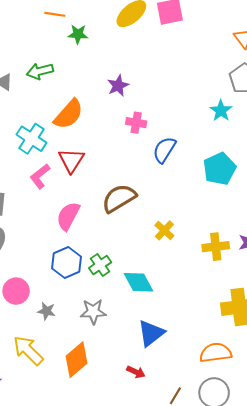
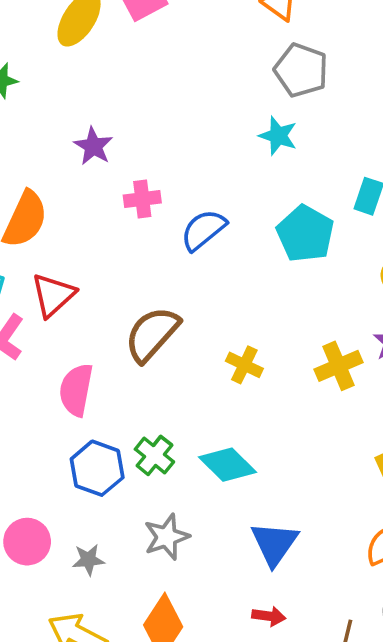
blue semicircle: (164, 150) -> (203, 230), turned 36
red triangle: (71, 160) -> (53, 295), turned 32

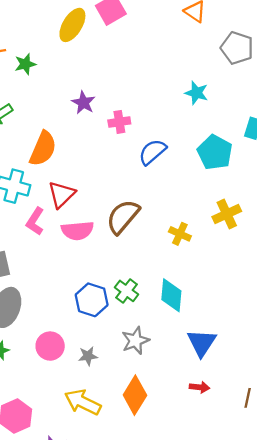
gray pentagon: (301, 70) -> (237, 48), moved
pink cross: (142, 199) -> (119, 122), moved
yellow cross: (338, 366) -> (227, 214), moved
pink semicircle: (76, 390) -> (77, 231), moved, turned -104
cyan diamond: (227, 465) -> (171, 295), turned 52

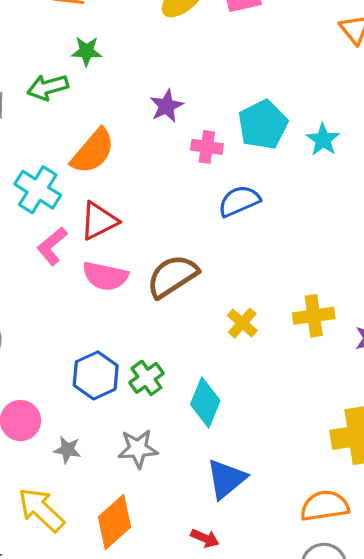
green star: (25, 64) -> (86, 51), moved
cyan pentagon: (215, 152) -> (263, 125), moved

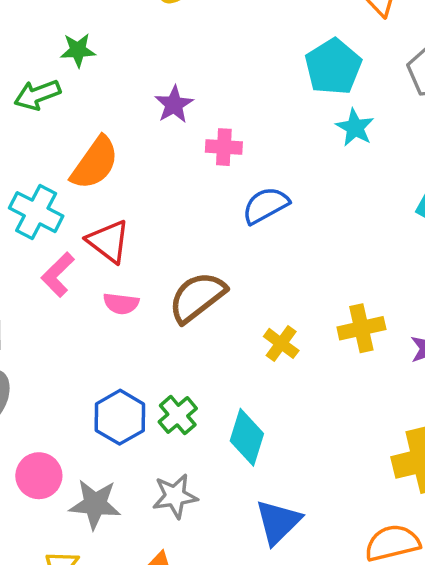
cyan pentagon: (263, 125) -> (333, 67), moved
red triangle: (99, 221) -> (108, 241), turned -51
pink semicircle: (105, 276) -> (121, 304), size x0.7
gray star: (67, 450) -> (95, 504), size x1.6

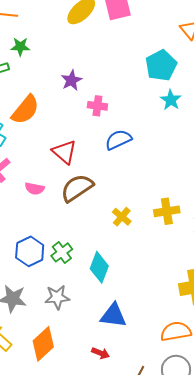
red triangle: (108, 241) -> (64, 152), moved
blue triangle: (278, 522) -> (113, 315), turned 48

